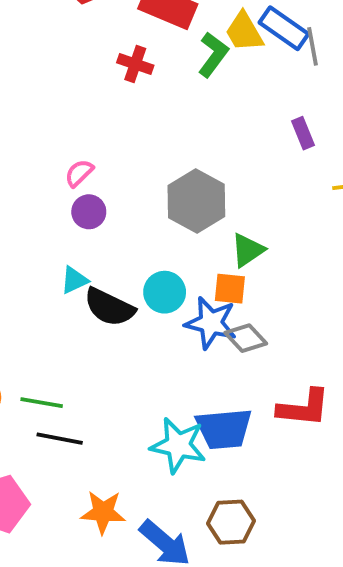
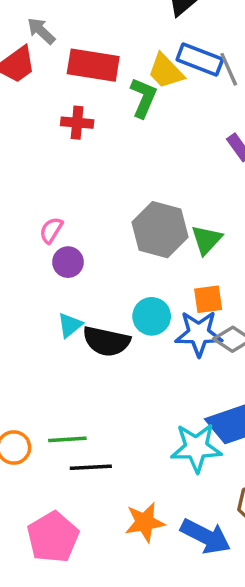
green triangle: (248, 250) -> (206, 240), moved

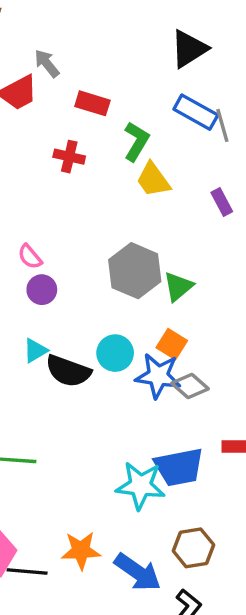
red rectangle: (93, 65) -> (92, 103), size x0.7
yellow trapezoid: (166, 71) -> (153, 180), moved
pink semicircle: (51, 230) -> (30, 257), turned -80
orange square: (208, 299) -> (172, 344), turned 32
black line: (91, 467) -> (27, 572), moved

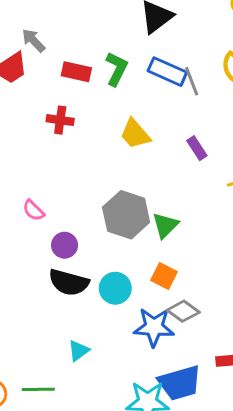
green L-shape: (136, 141) -> (117, 69), moved
purple circle: (42, 290) -> (65, 245), moved
cyan triangle: (35, 351) -> (79, 351), moved
black semicircle: (68, 371) -> (69, 282), moved
blue star: (158, 376) -> (154, 327), moved

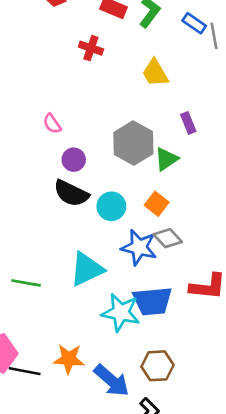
blue rectangle: (167, 72) -> (194, 23), size x0.7
purple rectangle: (197, 148) -> (188, 123), moved
cyan triangle: (79, 351) -> (87, 269), moved, size x1.8

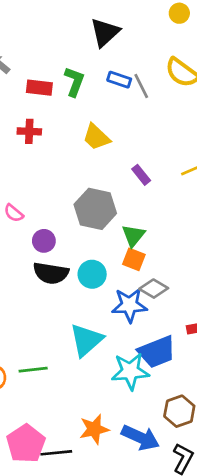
green triangle: (166, 159) -> (133, 236), moved

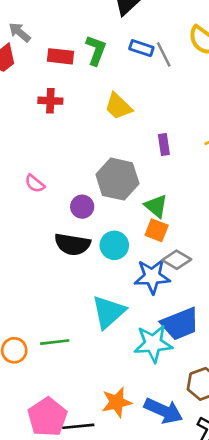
purple rectangle: (141, 175) -> (164, 145), turned 30
green triangle: (133, 236) -> (156, 206), turned -30
purple circle: (44, 241) -> (82, 207), moved

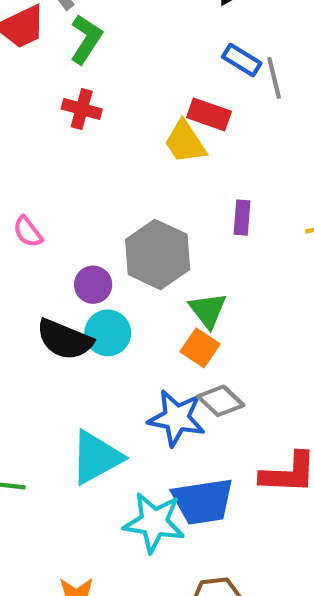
green L-shape: (96, 50) -> (86, 39), moved
red rectangle: (61, 56) -> (209, 114), moved
cyan circle: (114, 245) -> (108, 333), moved

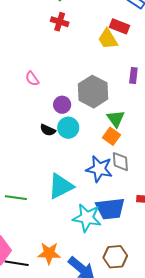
black semicircle: (65, 340) -> (48, 130), size x0.6
gray diamond: (221, 401) -> (120, 162), turned 40

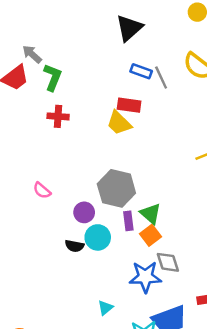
purple rectangle: (133, 76) -> (128, 221), moved
orange square: (111, 136) -> (150, 235), turned 30
cyan triangle: (61, 186) -> (105, 308), size x0.5

